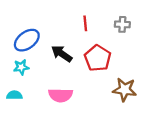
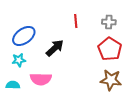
black arrow: (62, 54) -> (55, 48), turned 102
red pentagon: (98, 58) -> (110, 49), moved
pink semicircle: (61, 95) -> (41, 79), moved

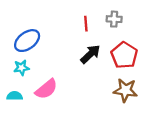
gray cross: (109, 22) -> (114, 19), moved
black arrow: (55, 48) -> (90, 54), moved
pink semicircle: (41, 79) -> (46, 89), turned -40

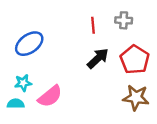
cyan star: (21, 68) -> (23, 83), moved

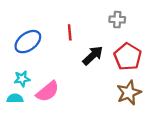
red line: (93, 25) -> (70, 32), moved
brown star: (136, 98) -> (129, 93), turned -30

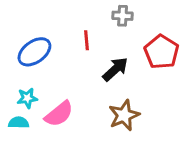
gray cross: (117, 20) -> (123, 16), moved
red pentagon: (128, 57) -> (162, 52), moved
brown star: (129, 93) -> (124, 115), moved

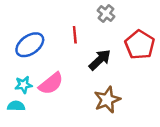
gray cross: (123, 16) -> (106, 14), turned 35
pink semicircle: (59, 114) -> (51, 83), moved

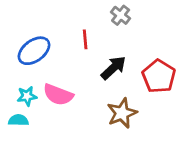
red pentagon: (140, 45) -> (159, 76), moved
pink semicircle: (51, 83) -> (58, 95), turned 60

